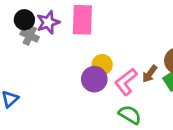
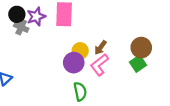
brown arrow: (150, 74) -> (100, 48), moved
green semicircle: (130, 115) -> (80, 92), moved, turned 48

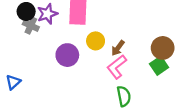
yellow circle: (80, 51) -> (96, 41), moved
purple circle: (74, 63) -> (67, 55), moved
green semicircle: (80, 92) -> (124, 96), moved

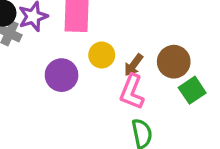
brown circle: (163, 48) -> (174, 62), moved
pink L-shape: (117, 67) -> (132, 92), turned -30

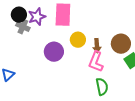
brown arrow: (134, 65) -> (97, 46), turned -40

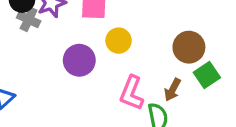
brown arrow: (97, 46) -> (173, 90), moved, turned 32
pink L-shape: (96, 62) -> (132, 93), moved

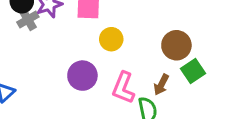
gray cross: (29, 19) -> (28, 19), turned 35
purple circle: (79, 60) -> (82, 76), moved

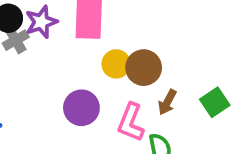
brown circle: (176, 45) -> (144, 68), moved
brown arrow: (161, 85) -> (167, 102), moved

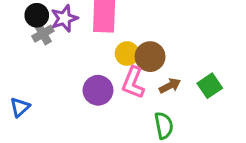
brown arrow: (167, 102) -> (170, 86), turned -145
pink L-shape: (131, 122) -> (133, 83), moved

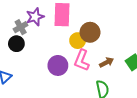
black circle: (37, 15) -> (16, 44), moved
brown circle: (150, 57) -> (90, 32), moved

